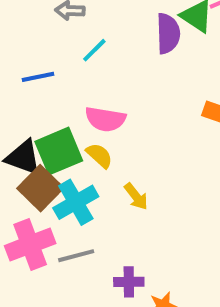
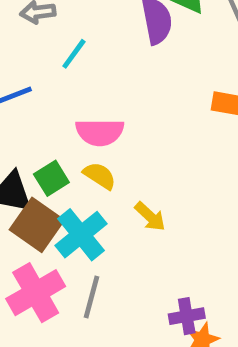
green square: (59, 151) -> (51, 178), size x0.6
gray line: (76, 256) -> (91, 297), turned -51
purple cross: (129, 282) -> (187, 316), moved

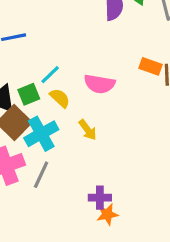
cyan line: (74, 54) -> (50, 75), moved
pink semicircle: (100, 132) -> (99, 84), moved

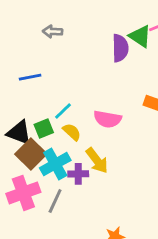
yellow arrow: (88, 130) -> (97, 160), size x1.4
purple cross: (100, 198) -> (78, 174), moved

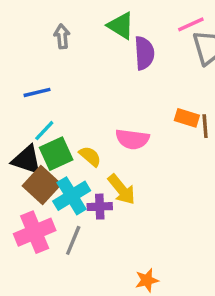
gray arrow: (53, 31) -> (62, 36), turned 84
green triangle: (140, 36) -> (121, 26), moved
cyan line: (63, 111) -> (44, 131), moved
green square: (44, 129) -> (56, 154), size x1.4

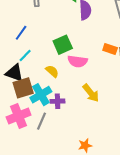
blue line: (37, 92) -> (21, 33), turned -42
green square: (56, 154) -> (63, 45), moved
brown square: (42, 185) -> (23, 88), turned 30
yellow arrow: (122, 190) -> (91, 93), moved

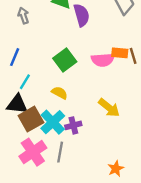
pink semicircle: (77, 61) -> (103, 60), moved

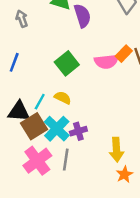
orange rectangle: (120, 53) -> (124, 54), turned -49
cyan line: (25, 82) -> (40, 102), moved
yellow arrow: (109, 108) -> (116, 150), moved, turned 50

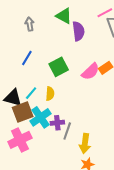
blue line: (14, 62) -> (27, 58), moved
pink semicircle: (106, 62) -> (91, 72), turned -48
yellow semicircle: (63, 98) -> (50, 94), turned 56
gray line: (66, 160) -> (67, 131), moved

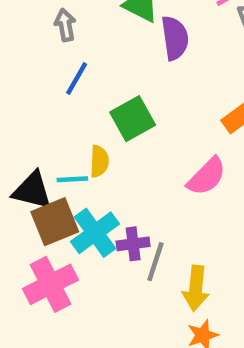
blue line: (27, 58) -> (77, 79), moved
pink semicircle: (91, 72) -> (207, 176), moved
cyan line: (31, 93) -> (72, 179), turned 48
yellow semicircle: (50, 94) -> (99, 161), moved

